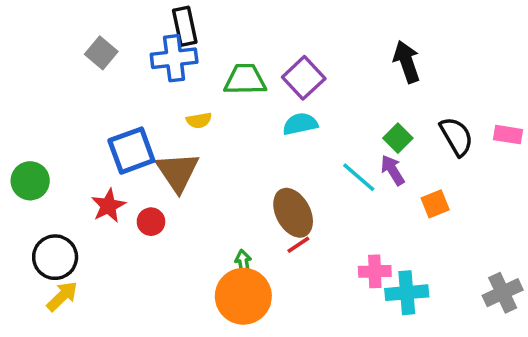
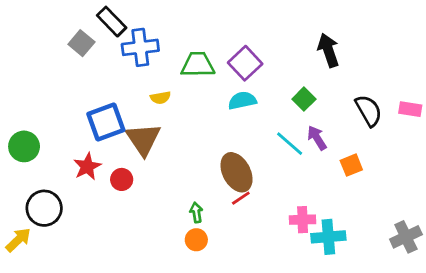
black rectangle: (185, 26) -> (112, 22), moved, turned -32
green square: (398, 138) -> (304, 99), moved
yellow arrow: (62, 296) -> (18, 240), moved
orange circle: (243, 296) -> (196, 240), size x0.5

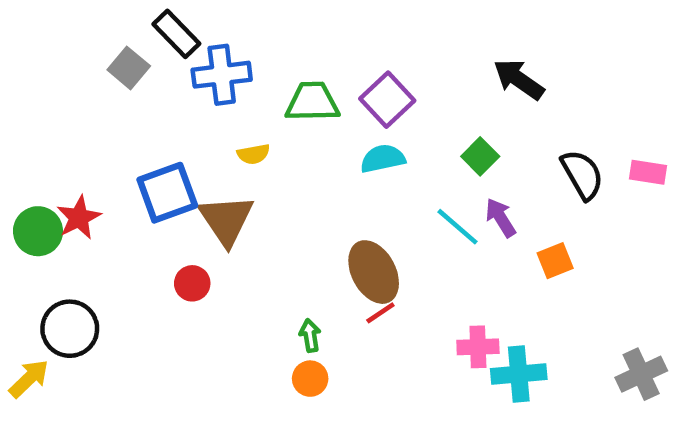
black arrow: (328, 50) -> (519, 79), turned -36
red star: (87, 167) -> (79, 218), moved

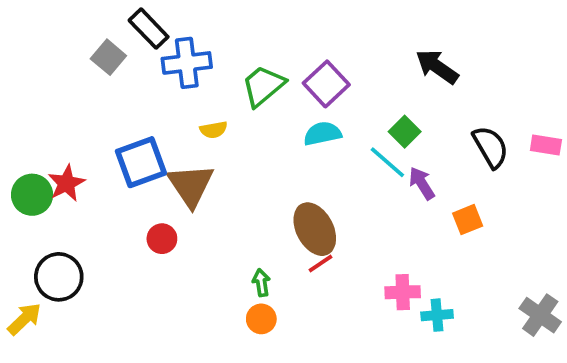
green trapezoid: (312, 102) -> (263, 86), turned -39
cyan line: (458, 227) -> (387, 162), moved
cyan cross: (519, 374) -> (437, 315), size x0.7
gray cross: (641, 374) -> (540, 315), turned -30

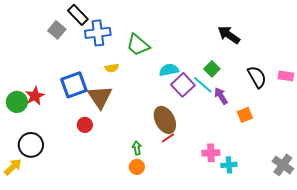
purple square: (326, 84) -> (183, 85), moved
green trapezoid: (263, 86) -> (138, 45), turned -100

